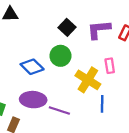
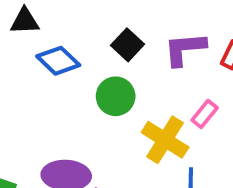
pink rectangle: (110, 66) -> (205, 114), turned 48
blue diamond: (32, 67) -> (58, 61), moved

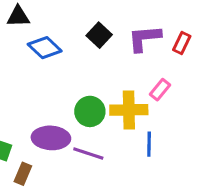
green circle: (116, 96) -> (90, 111), moved
yellow cross: (165, 140) -> (129, 110), turned -33

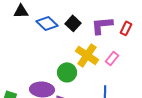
blue diamond: (45, 48) -> (47, 23), moved
yellow cross: (129, 110) -> (87, 55), moved, turned 35

